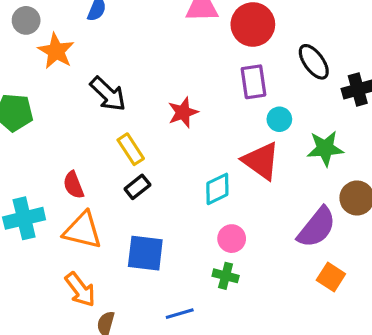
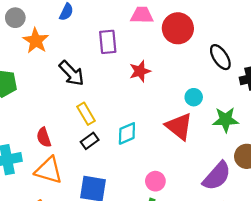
purple rectangle: (253, 82) -> (108, 42), moved
red star: (183, 112) -> (140, 71), moved
cyan diamond: (217, 189) -> (127, 133), moved

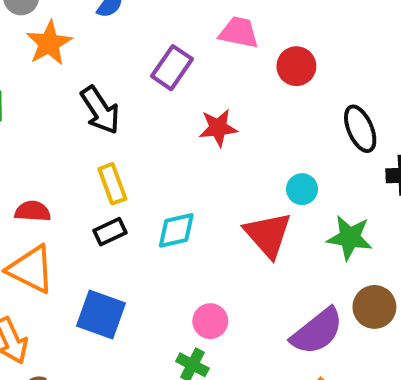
red circle: (178, 28) -> (296, 66), size x0.7
purple rectangle: (108, 42) -> (172, 68), turned 30
red semicircle: (44, 137) -> (33, 211), turned 102

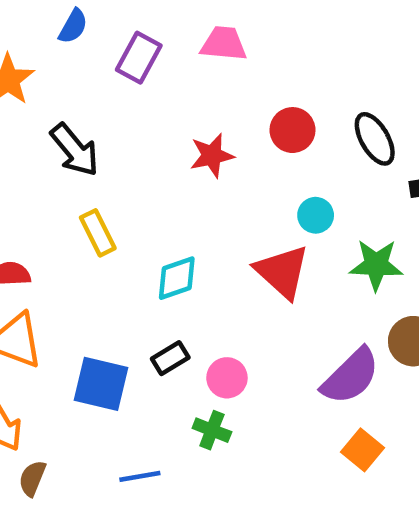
red circle: (296, 66) -> (293, 130), moved
purple rectangle: (172, 68) -> (139, 58), moved
black rectangle: (110, 232) -> (170, 358), moved

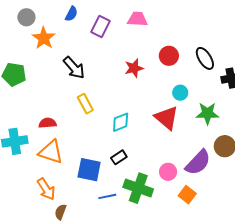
pink circle: (227, 378) -> (168, 172), moved
green cross: (212, 430) -> (138, 188), size x1.8
orange square: (362, 450) -> (187, 195), moved
blue line: (140, 476) -> (107, 196), moved

